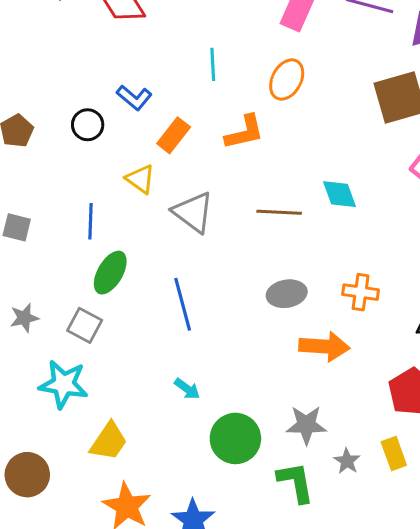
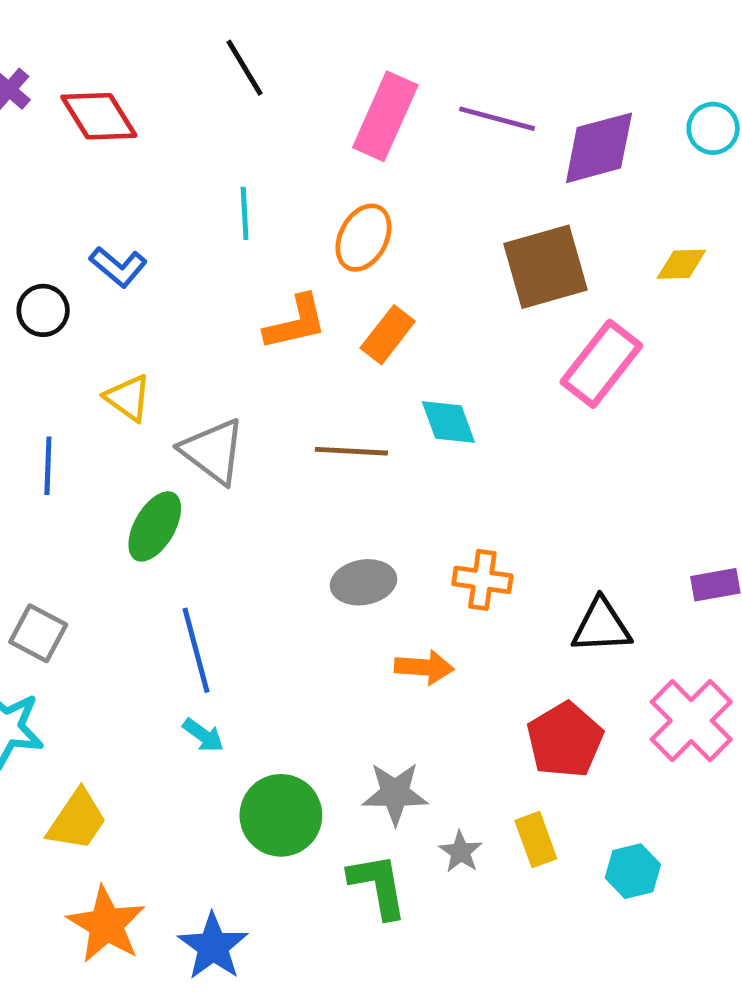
orange rectangle: (174, 135) -> (388, 335), moved
green ellipse: (110, 273) -> (155, 526), moved
blue line: (183, 304) -> (196, 650), moved
orange arrow: (324, 346) -> (424, 667), size x0.7

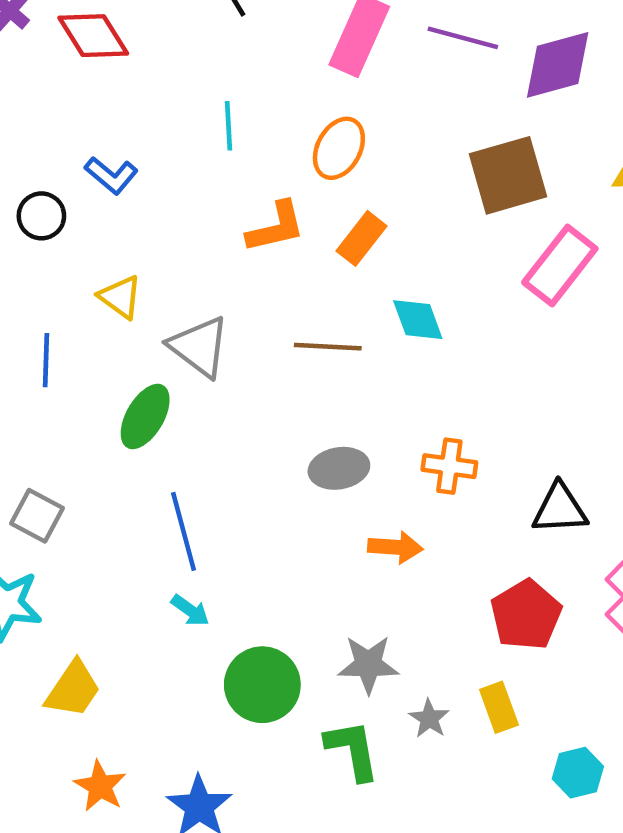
cyan hexagon: (633, 871) -> (578, 773), moved
orange star: (106, 925) -> (100, 786), size x0.7

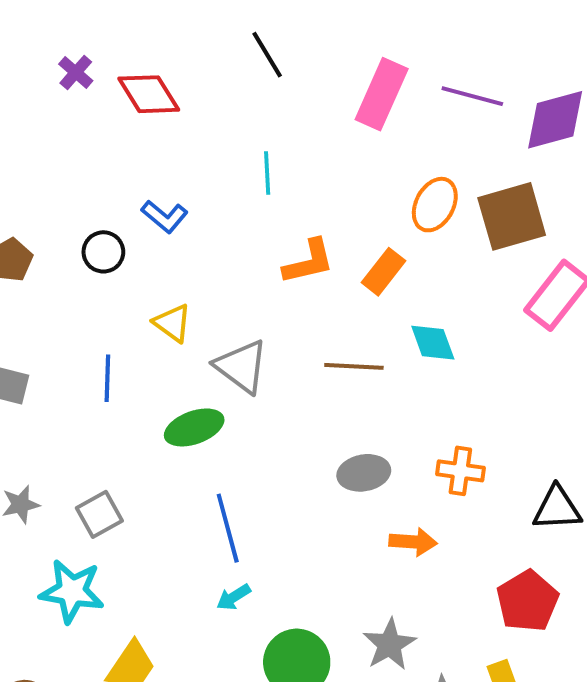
orange ellipse: (339, 148) -> (435, 205), moved
green ellipse: (145, 416) -> (194, 427), turned 40
gray square: (37, 516) -> (99, 514), turned 33
cyan arrow: (190, 610) -> (234, 597), turned 112
gray star: (368, 664) -> (389, 644), turned -30

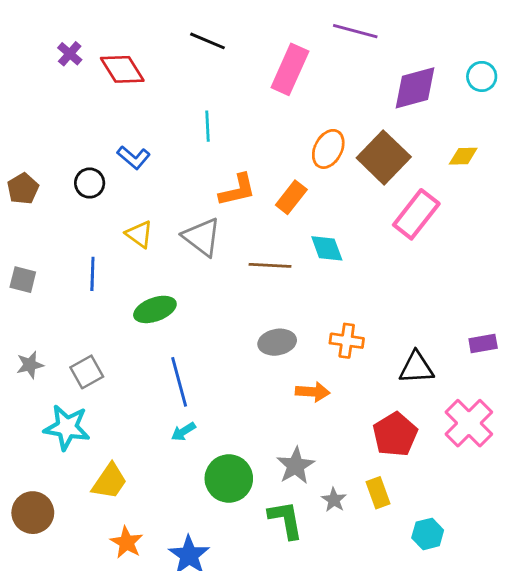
black line: (267, 55) -> (208, 41), turned -36
purple line: (472, 96) -> (355, 31), moved
brown square: (512, 216) -> (384, 157), turned -30
gray triangle: (241, 366) -> (202, 237), moved

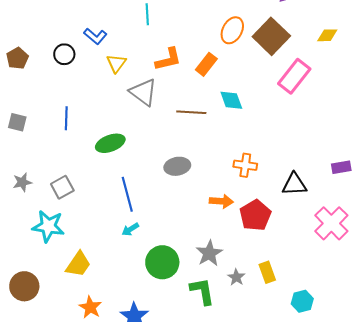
yellow triangle: (139, 234) -> (116, 63), moved, turned 30
gray ellipse: (277, 342) -> (177, 166), moved
red pentagon: (395, 434) -> (255, 215), moved

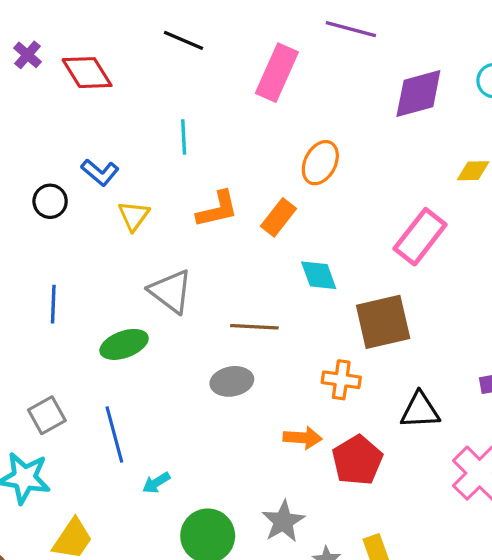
brown square: (271, 36) -> (383, 322), moved, turned 33
gray triangle: (143, 92) -> (171, 291), moved
brown line: (191, 112) -> (254, 327), moved
blue line: (127, 194) -> (114, 435), moved

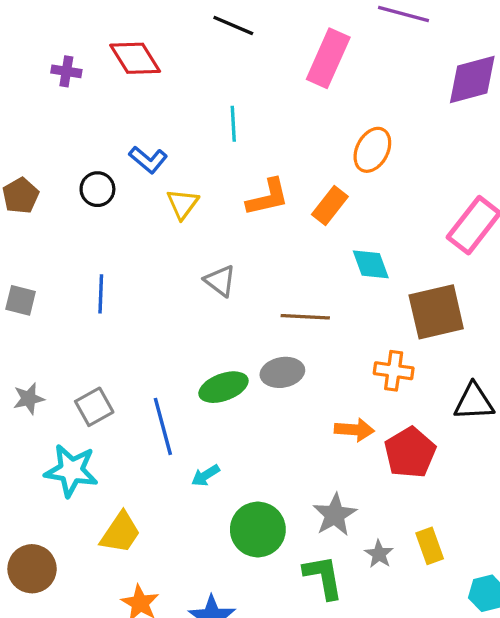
purple cross: (28, 55) -> (66, 71), moved, turned -32
gray triangle: (171, 291) -> (220, 281), size x0.7
green ellipse: (124, 344) -> (223, 387), moved

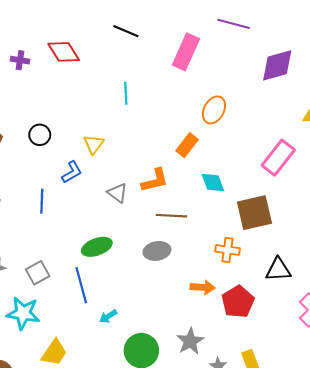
blue L-shape: (148, 160) -> (72, 172), moved, turned -70
orange L-shape: (268, 197) -> (155, 180), moved
green ellipse: (223, 387) -> (97, 247), moved

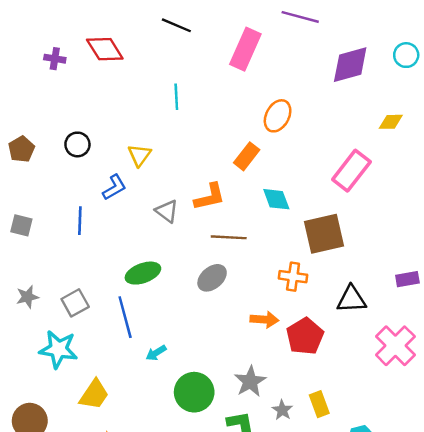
gray ellipse: (157, 251) -> (212, 278), turned -30

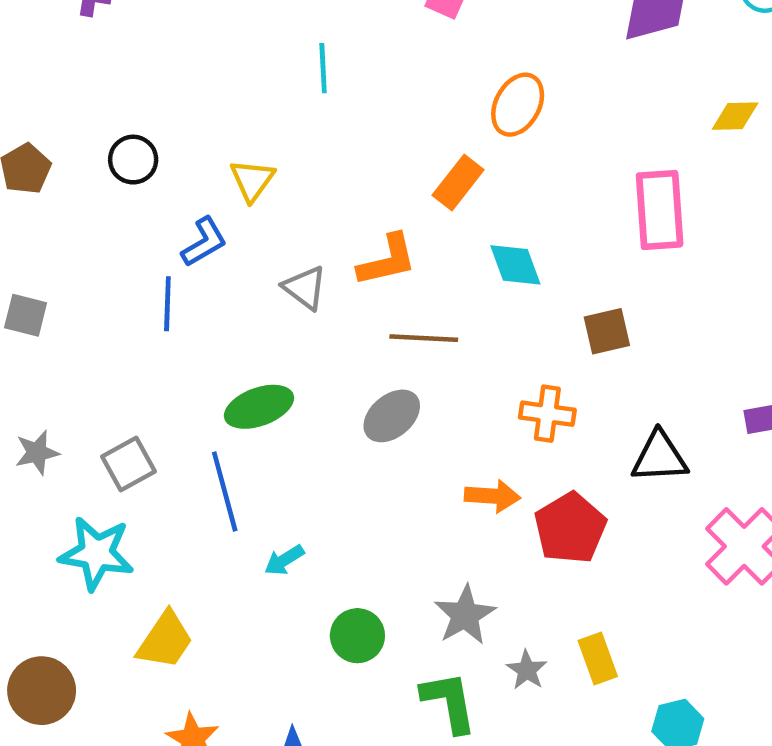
pink rectangle: (351, 171) -> (660, 210), turned -42
blue line: (80, 221) -> (167, 304), moved
brown square: (324, 234) -> (607, 331), size x0.6
green circle: (194, 392) -> (357, 636), size x0.7

